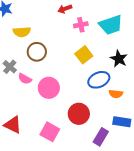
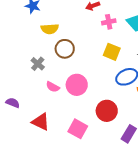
yellow square: (84, 55) -> (112, 52), turned -30
pink semicircle: (25, 79) -> (53, 87), moved

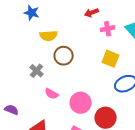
pink circle: (77, 85) -> (81, 103), moved

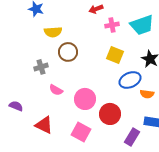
gray cross: (37, 71) -> (41, 67), turned 32

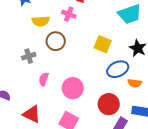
pink cross: (112, 25) -> (69, 14), moved, turned 32
pink semicircle: (56, 90) -> (44, 79), turned 80
red circle: (110, 114) -> (109, 104), moved

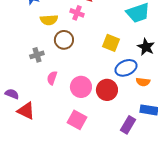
red circle: (109, 104) -> (107, 90), moved
red triangle: (32, 114) -> (26, 111), moved

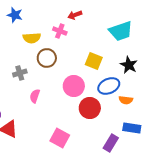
pink circle: (81, 87) -> (74, 86), moved

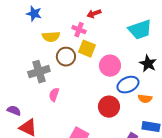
yellow square: (94, 61) -> (87, 49), moved
gray cross: (20, 73) -> (39, 72), size x1.5
pink circle: (74, 86) -> (110, 66), moved

